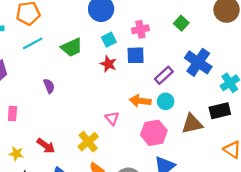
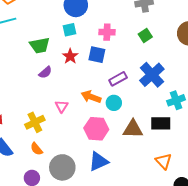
cyan square: (109, 40) -> (70, 30), moved
green trapezoid: (72, 47) -> (40, 45), moved
purple semicircle: (49, 86) -> (45, 72), moved, turned 56

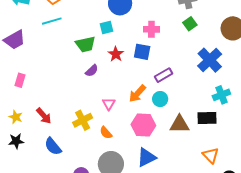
cyan square: (70, 30) -> (106, 28), moved
green square: (145, 36) -> (190, 24), moved
blue cross: (152, 75) -> (210, 60), moved
orange arrow: (91, 97) -> (137, 94), turned -66
orange semicircle: (37, 149) -> (106, 133), moved

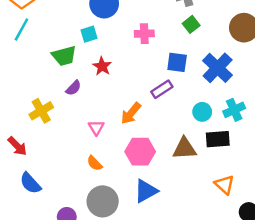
cyan line: (52, 21) -> (21, 29), turned -42
blue square: (142, 52) -> (177, 62), moved
cyan circle: (160, 99) -> (202, 112), moved
yellow cross: (83, 120) -> (41, 111), moved

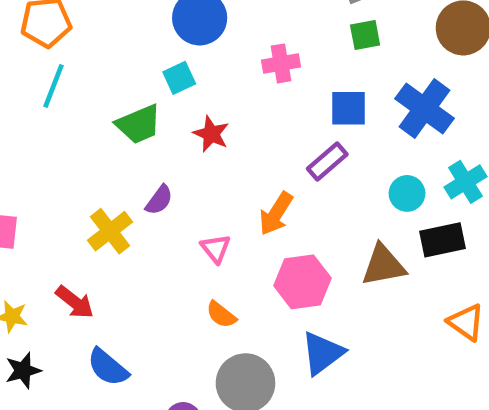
green square: (191, 24) -> (365, 35), turned 35
purple semicircle: (73, 88) -> (159, 200), moved

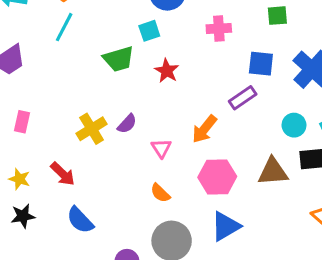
purple semicircle: (159, 200) -> (127, 124), moved

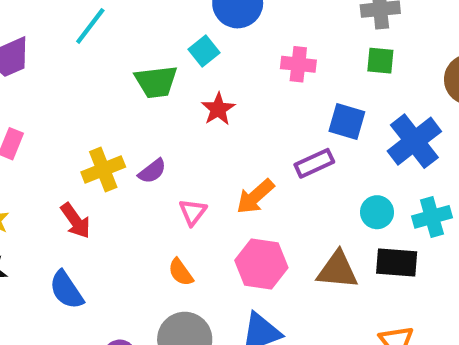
cyan square: (149, 31) -> (204, 51), turned -30
red arrow: (63, 174) -> (76, 221), moved

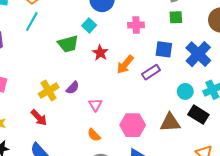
orange arrow: (255, 197) -> (125, 65), moved
black rectangle: (397, 263) -> (198, 115), turned 36

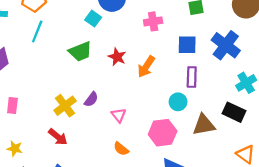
cyan square: (89, 25) -> (93, 19), moved
purple rectangle: (151, 72) -> (192, 77), moved, turned -48
cyan circle: (185, 91) -> (178, 102), moved

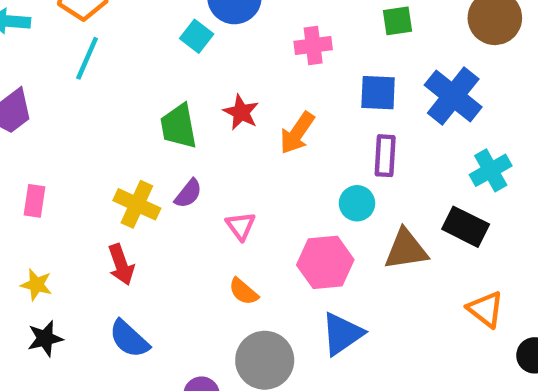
green trapezoid: (80, 51) -> (179, 126), moved, turned 100
yellow cross: (65, 106) -> (137, 204), turned -30
red arrow: (58, 137) -> (121, 265), turned 30

